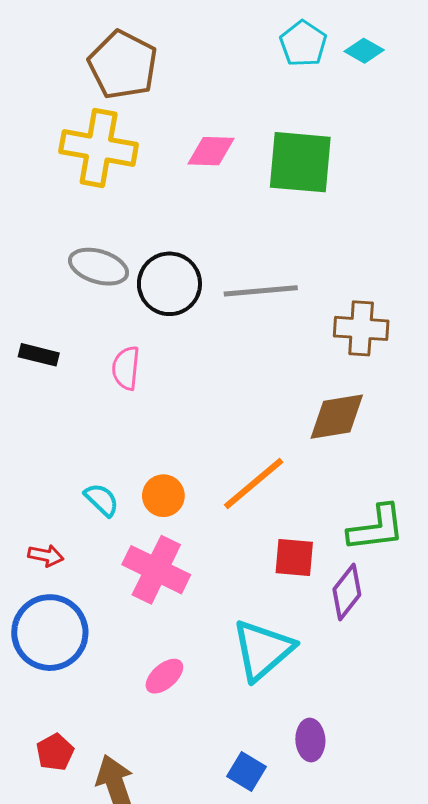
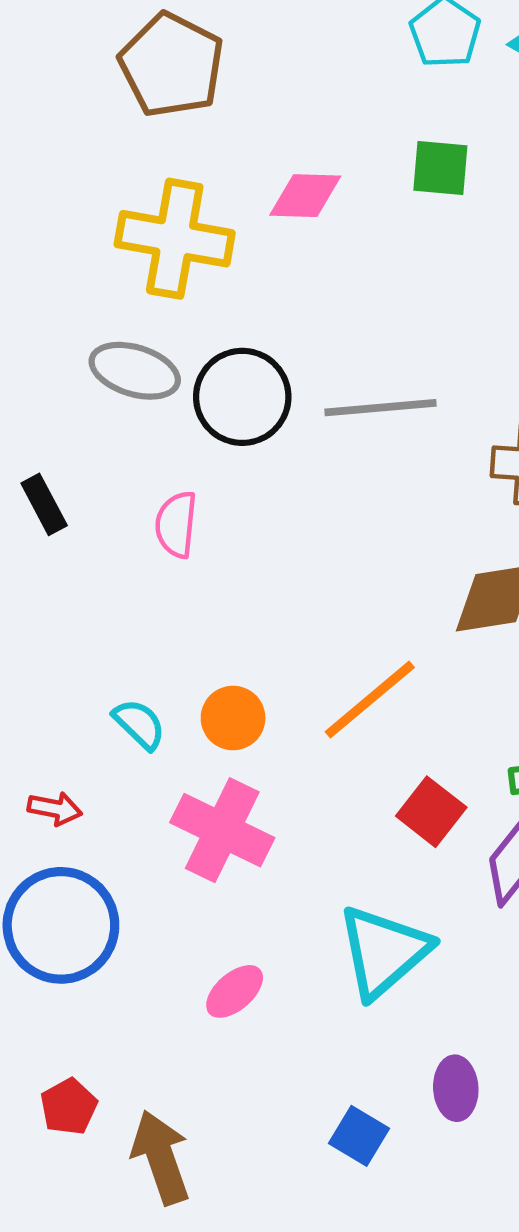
yellow cross: (99, 148) -> (175, 239), moved
green square: (300, 162) -> (440, 168), moved, size x0.6
black rectangle: (39, 355) -> (44, 504), turned 48
red square: (294, 558) -> (431, 812), turned 33

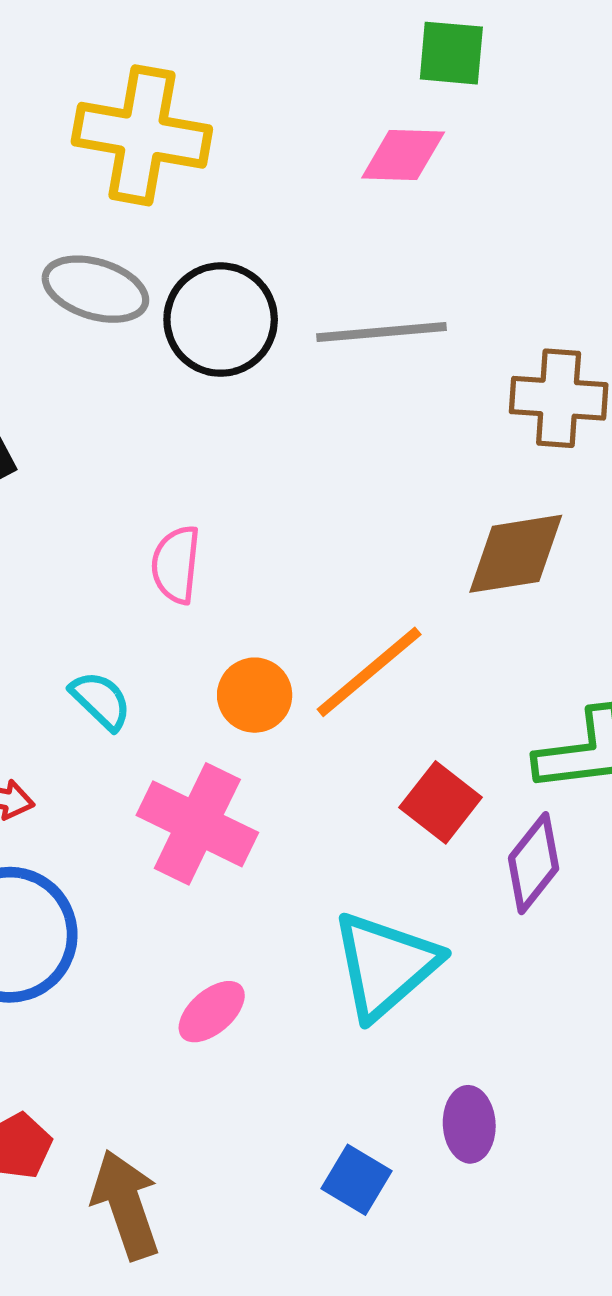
pink diamond: (305, 196) -> (403, 155), moved
pink semicircle: (176, 524) -> (176, 565), moved
orange circle: (233, 718) -> (255, 695), moved

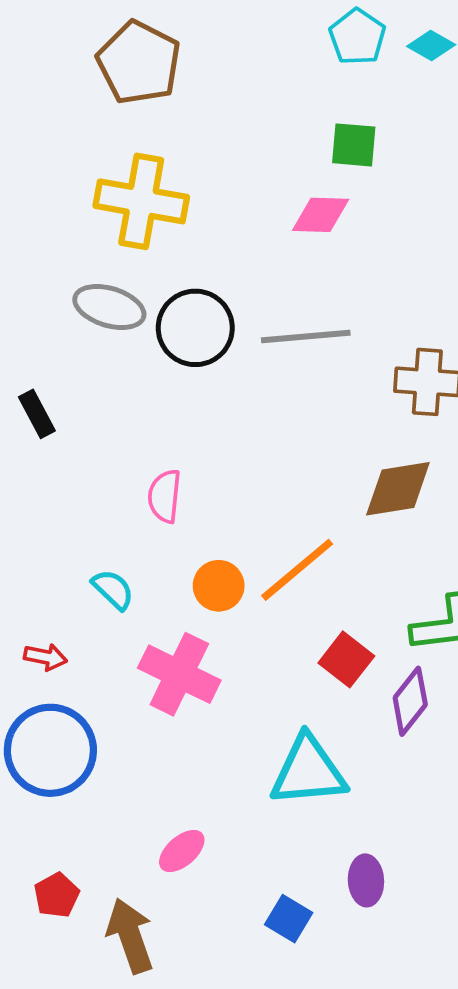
cyan triangle: (385, 965) -> (308, 771), turned 36
pink ellipse: (212, 1012) -> (182, 851), moved

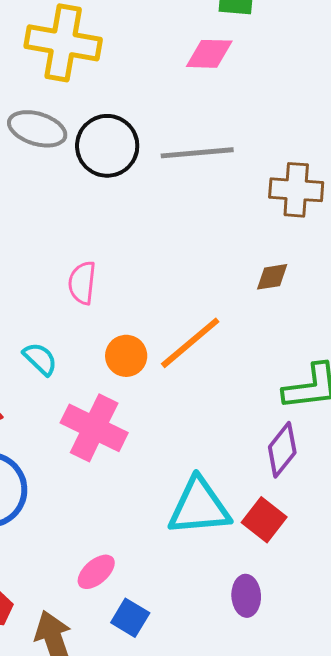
brown diamond: (398, 489) -> (272, 277), size x0.6
red square: (346, 659) -> (264, 520), moved
blue square: (289, 919) -> (130, 618), moved

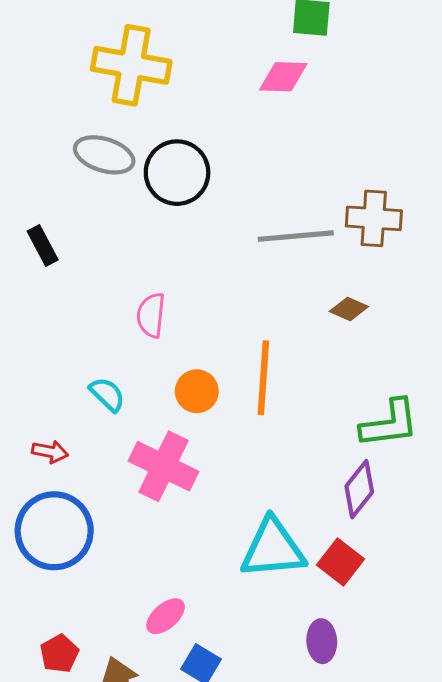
gray line: (197, 153) -> (296, 236), moved
brown diamond: (272, 277) -> (349, 309), turned 33
orange line: (190, 343) -> (263, 378), turned -46

